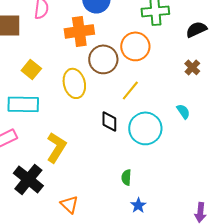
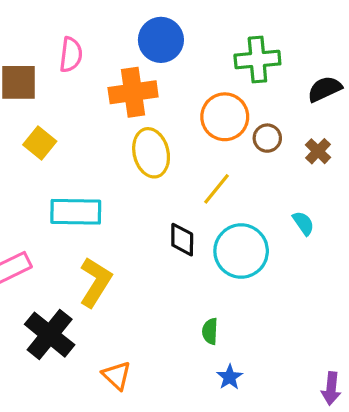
brown circle: (103, 59) -> (267, 138), moved, size x0.6
yellow square: (31, 69) -> (40, 143), moved
yellow ellipse: (74, 83) -> (151, 153), moved
cyan rectangle: (23, 104) -> (76, 212), moved

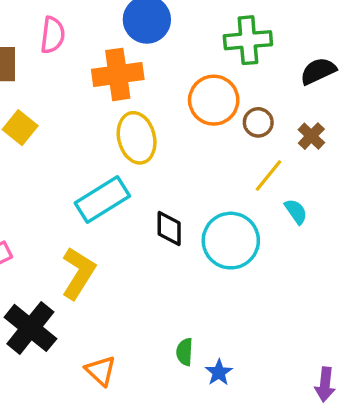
yellow line: (217, 189) -> (268, 175), moved
cyan rectangle: (76, 212) -> (102, 199), moved, turned -33
green semicircle: (210, 331) -> (185, 352), moved

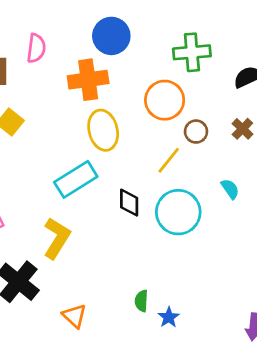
brown circle: (258, 122) -> (196, 132), moved
yellow line: (268, 175) -> (169, 160), moved

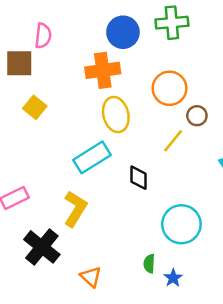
pink semicircle: (36, 48) -> (43, 36), moved
green cross: (192, 52) -> (172, 23), moved
cyan circle: (178, 212) -> (181, 224), moved

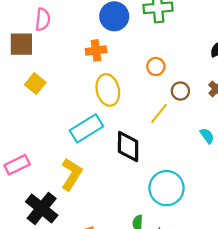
orange cross: (103, 70) -> (96, 50), size x0.7
orange circle: (170, 88) -> (156, 66), size x0.6
black diamond: (138, 178) -> (128, 147), size x1.4

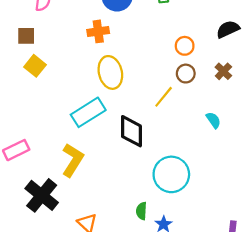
brown square: (21, 44) -> (26, 36), moved, size x0.7
orange circle: (156, 66) -> (185, 46), moved

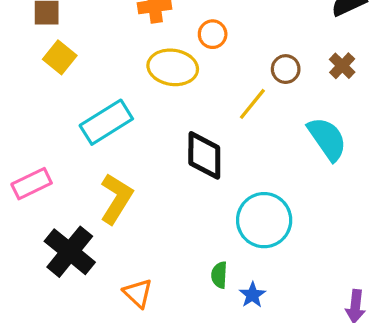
orange circle: (185, 46) -> (213, 34), moved
yellow ellipse: (110, 72) -> (173, 67), turned -68
cyan rectangle: (88, 112) -> (106, 122), moved
cyan semicircle: (213, 120) -> (327, 139), size x1.8

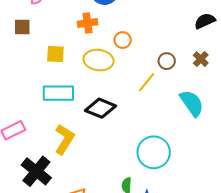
yellow square: (60, 57) -> (55, 54), moved, turned -36
cyan rectangle: (106, 122) -> (58, 93), turned 32
black diamond: (204, 155) -> (101, 108), moved, turned -68

